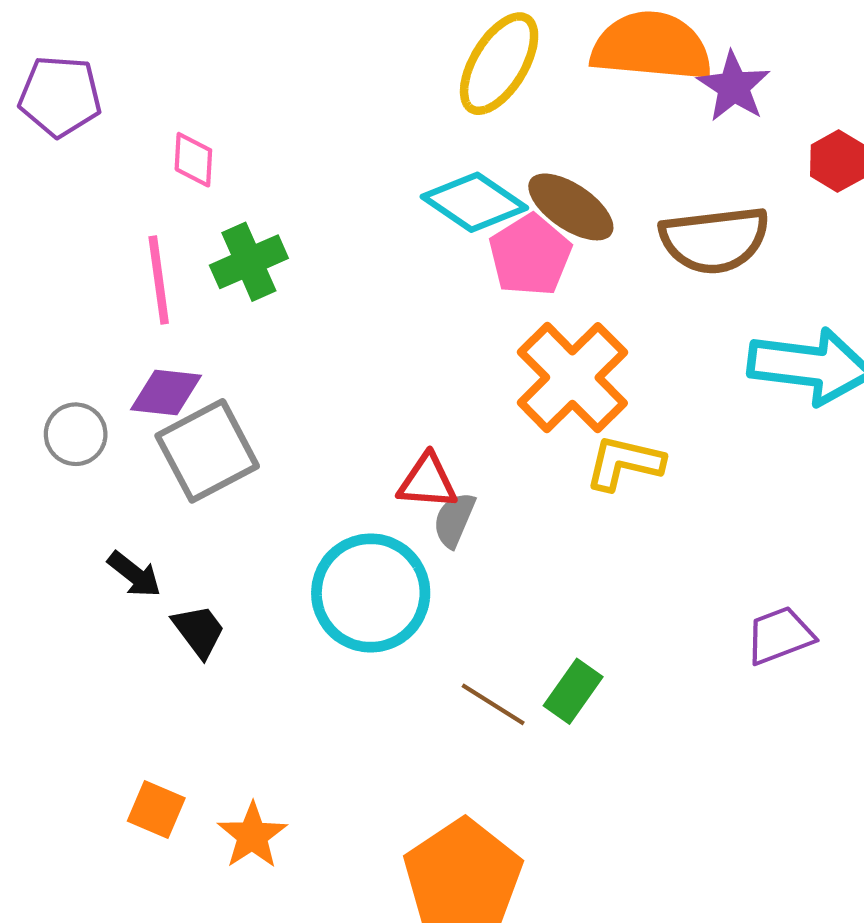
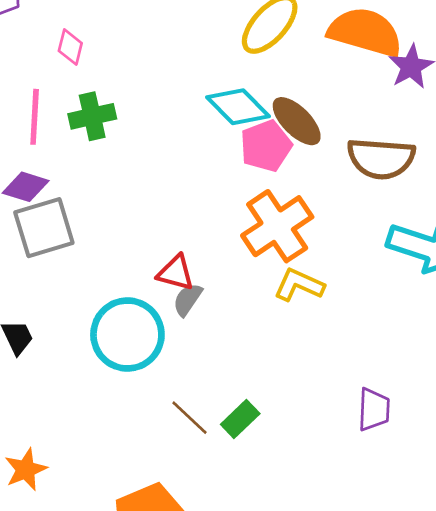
purple trapezoid: (780, 635) -> (374, 410), turned 102

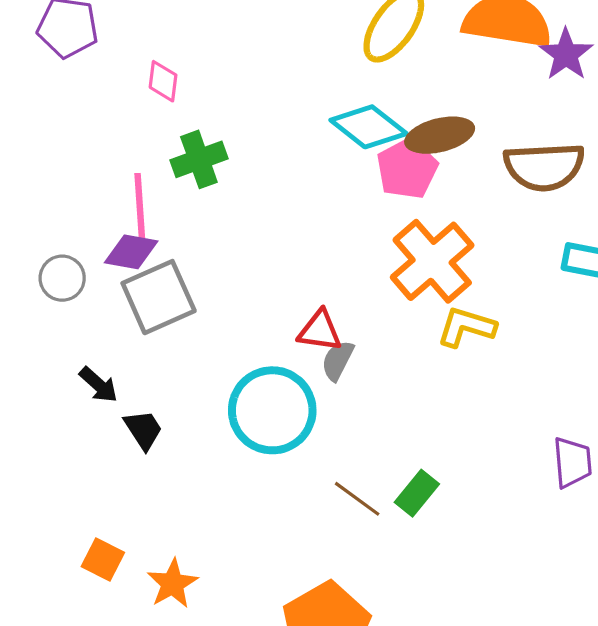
pink line: (35, 117) -> (140, 206), moved
brown ellipse: (297, 121) -> (440, 135), turned -52

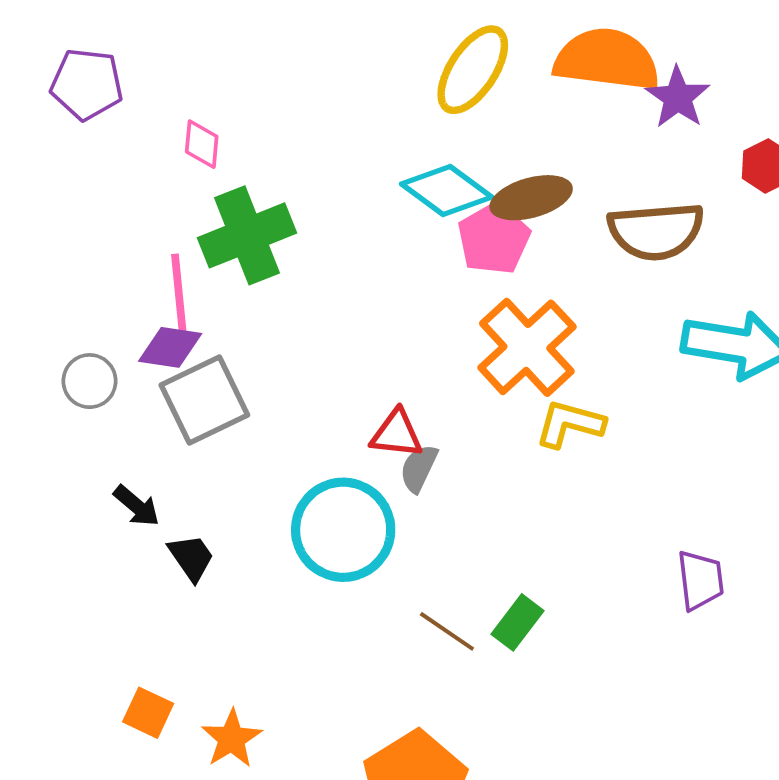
green cross: (199, 159) -> (247, 235), size x1.4

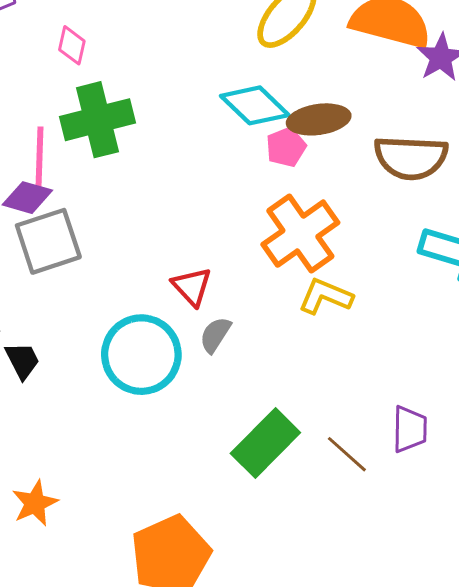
pink pentagon: (494, 239) -> (286, 147), size x0.7
red triangle: (397, 434) -> (192, 287), turned 33
gray semicircle: (419, 468) -> (215, 335), moved
green rectangle: (517, 622) -> (265, 443), size x1.6
brown line: (447, 631) -> (347, 454), moved

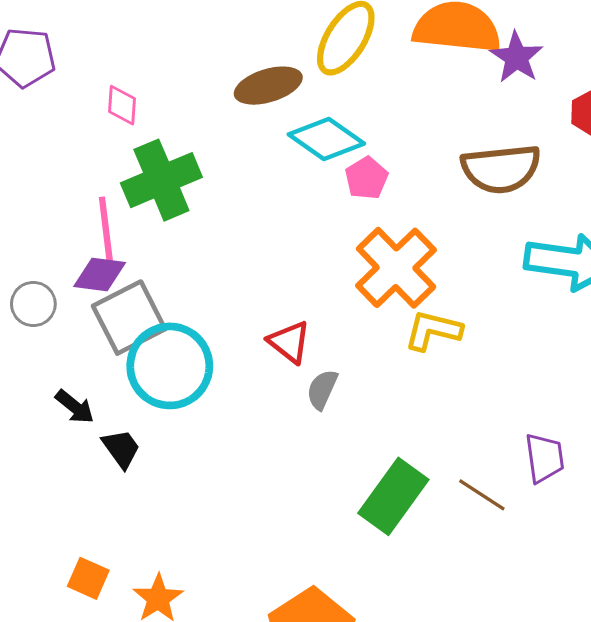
brown ellipse: (319, 119) -> (268, 86), moved
cyan circle: (141, 355) -> (170, 366), moved

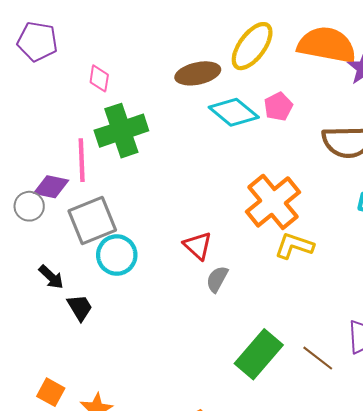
pink pentagon: (366, 178) -> (278, 107), moved
purple diamond: (100, 275) -> (51, 187), moved
cyan circle: (170, 366) -> (117, 255), size x0.7

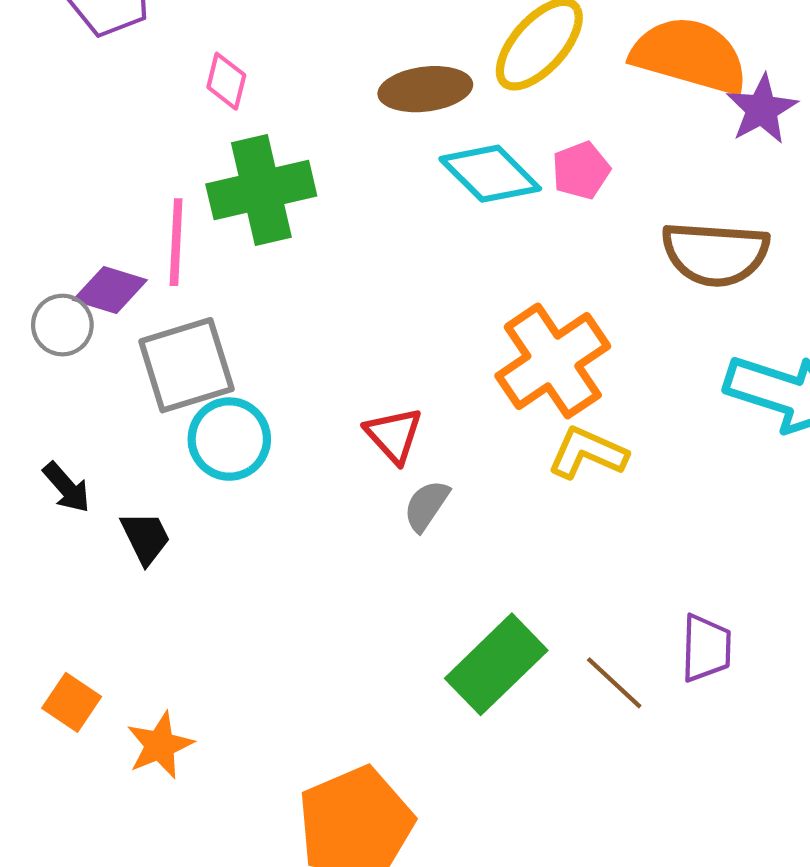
black arrow: (51, 277) -> (67, 487), moved

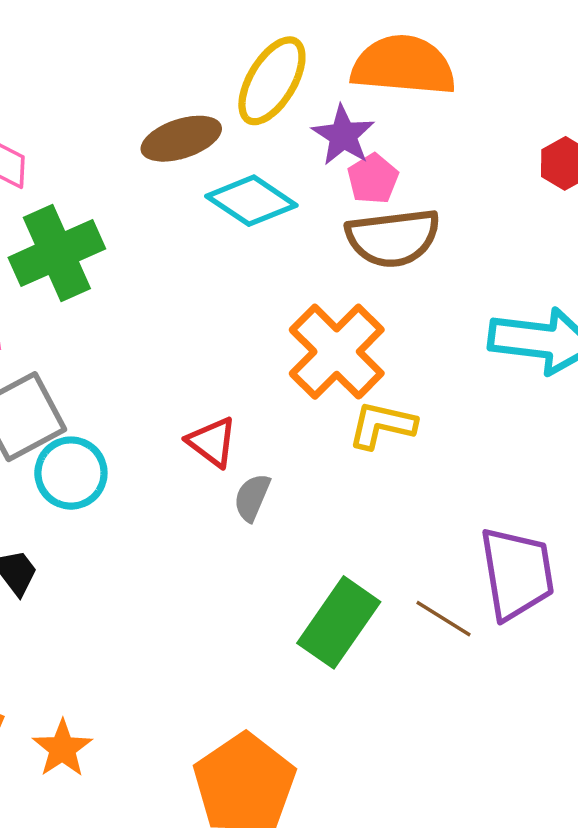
purple star: (762, 109) -> (343, 135), moved
pink pentagon: (581, 170) -> (373, 179), moved
brown semicircle: (715, 254) -> (393, 238), moved
purple trapezoid: (706, 648) -> (517, 573), size x1.6

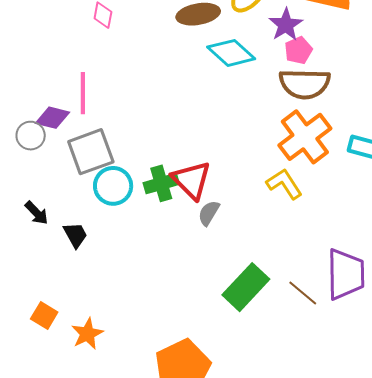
green cross: (57, 253) -> (161, 183), moved, size x0.7
orange cross: (337, 352) -> (305, 137), moved
yellow L-shape: (382, 425) -> (284, 184), turned 36
red triangle: (212, 442) -> (191, 180), size x1.4

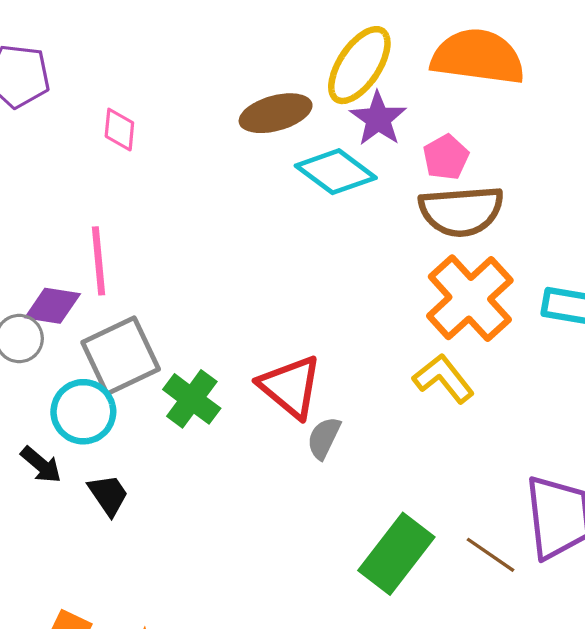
purple star: (286, 25) -> (378, 119), moved
green cross: (161, 183) -> (192, 399), moved, turned -32
cyan circle: (113, 186) -> (83, 412), moved

